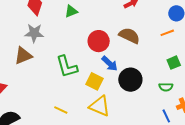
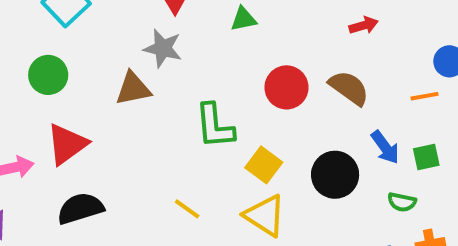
blue arrow: (110, 64) -> (385, 147), moved

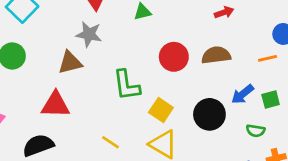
brown semicircle: (349, 88) -> (216, 55), turned -40
red triangle: (67, 144) -> (55, 105), moved, turned 40
blue arrow: (385, 147) -> (243, 94), turned 90

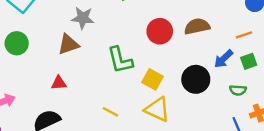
orange line: (267, 58) -> (244, 35), moved
red triangle: (55, 105) -> (59, 83), size x0.6

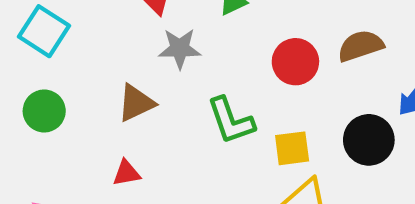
gray star: (83, 18) -> (180, 49), moved
yellow square: (153, 79) -> (292, 148), turned -30

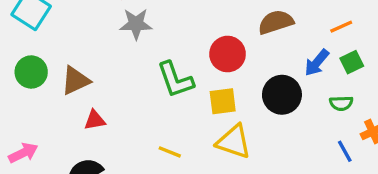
red circle: (295, 62) -> (228, 54), moved
brown triangle: (136, 103) -> (75, 81), moved

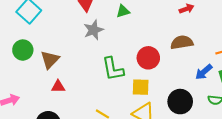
gray star: (136, 24) -> (94, 30), turned -30
brown triangle: (75, 81) -> (50, 60), turned -30
black circle: (282, 95) -> (180, 102), moved

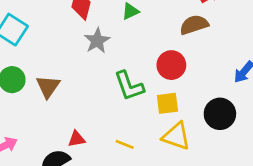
brown semicircle: (182, 42) -> (194, 25), moved
red triangle: (58, 87) -> (77, 139), moved

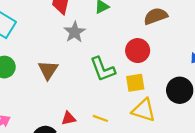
brown triangle: (48, 87) -> (48, 70), moved
red triangle: (77, 139) -> (69, 118), moved

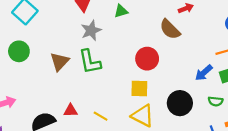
brown semicircle: (156, 16) -> (170, 29), turned -125
green L-shape: (103, 69) -> (90, 62), moved

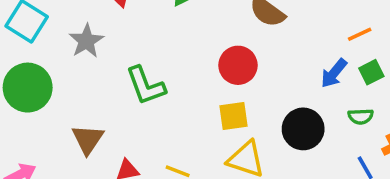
gray star: (91, 30) -> (86, 41), moved
green circle: (19, 51) -> (28, 88), size x1.4
brown triangle: (60, 62) -> (88, 139), moved

